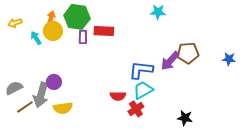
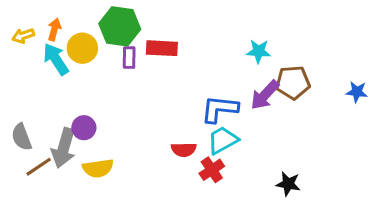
cyan star: (158, 12) -> (259, 51), moved
orange arrow: (51, 18) -> (54, 29), moved
cyan arrow: (36, 38) -> (56, 59), size x1.5
gray semicircle: (14, 88) -> (22, 137), turned -84

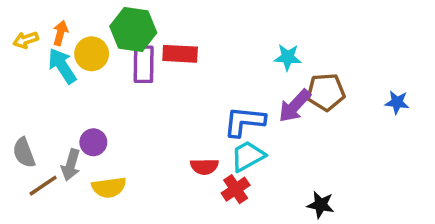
purple rectangle: (129, 58) -> (144, 64), size x1.5
gray arrow: (64, 148) -> (71, 165), size x0.7

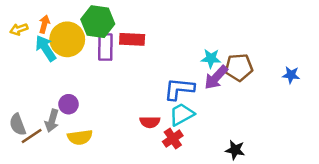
yellow circle: (92, 54) -> (67, 39), size x1.4
cyan star: (288, 57) -> (211, 58), moved
gray semicircle: (24, 153) -> (18, 125), moved

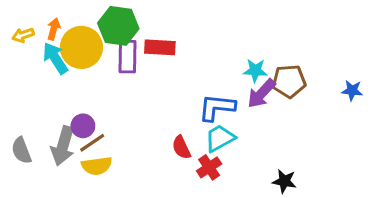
gray arrow: (52, 121) -> (63, 146), size x1.4
red semicircle: (150, 122) -> (181, 147), turned 66
brown line: (32, 136) -> (92, 143), moved

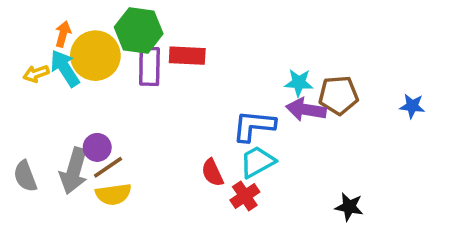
yellow arrow: (23, 35) -> (36, 74), moved
purple arrow: (261, 94) -> (306, 110), turned 56
black star: (284, 181) -> (349, 207), moved

